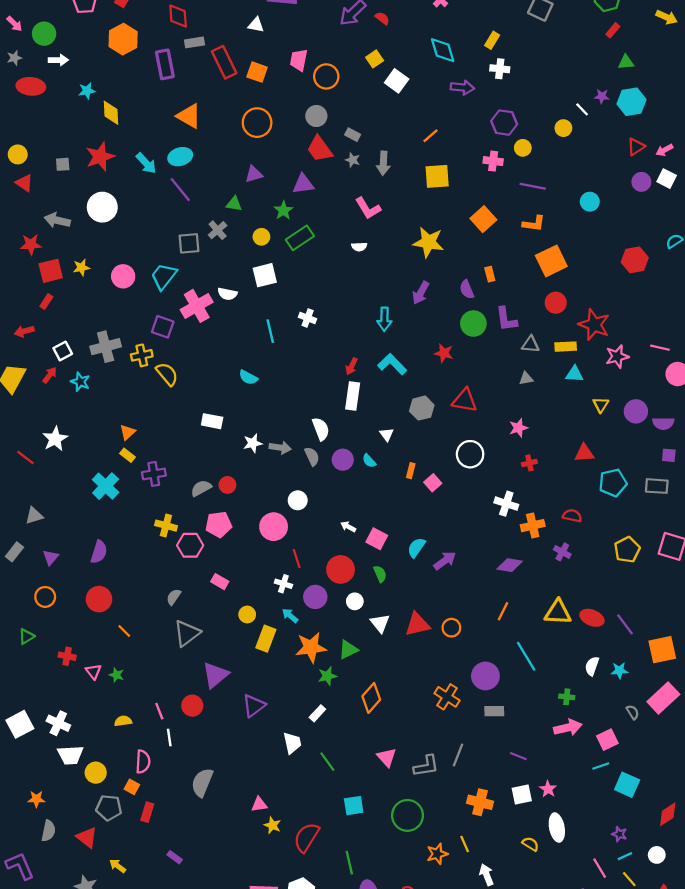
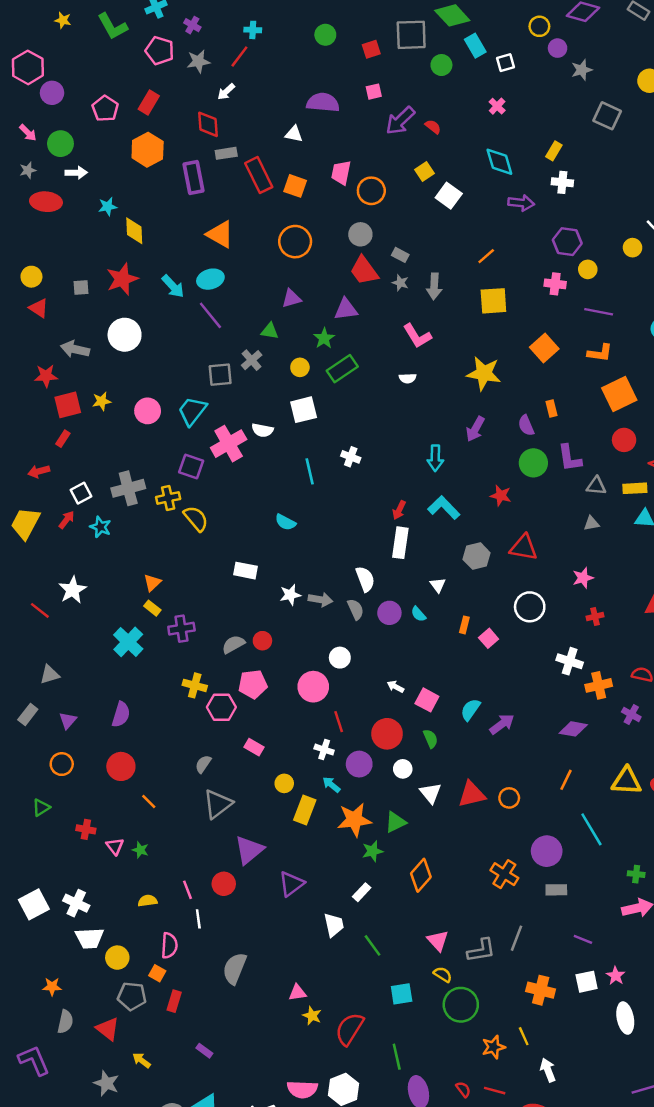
yellow semicircle: (530, 844) -> (443, 974), moved

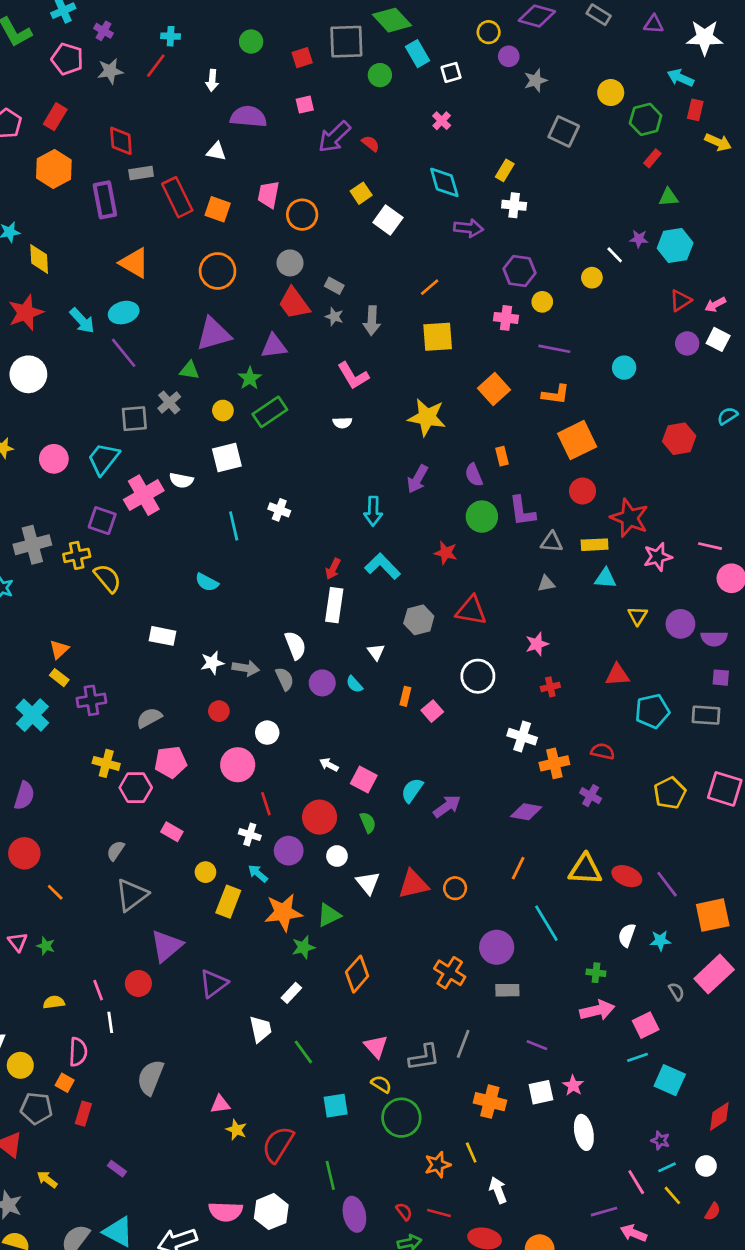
white arrow: (226, 92) -> (212, 80), moved, turned -42
purple triangle: (291, 298) -> (214, 334), size x1.6
red circle: (262, 641) -> (219, 711), moved

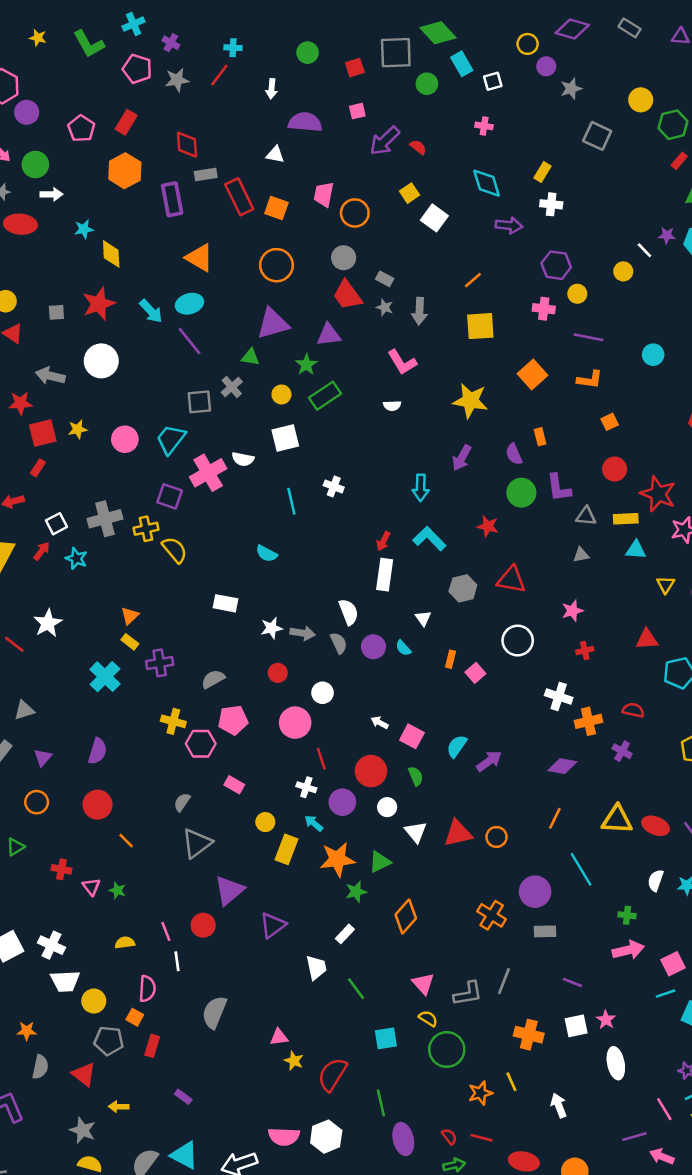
pink cross: (442, 121) -> (484, 126), turned -35
orange square: (577, 440) -> (610, 422), size x0.5
yellow arrow: (47, 1179) -> (119, 1107), turned -36
white arrow: (498, 1190) -> (559, 1105), moved

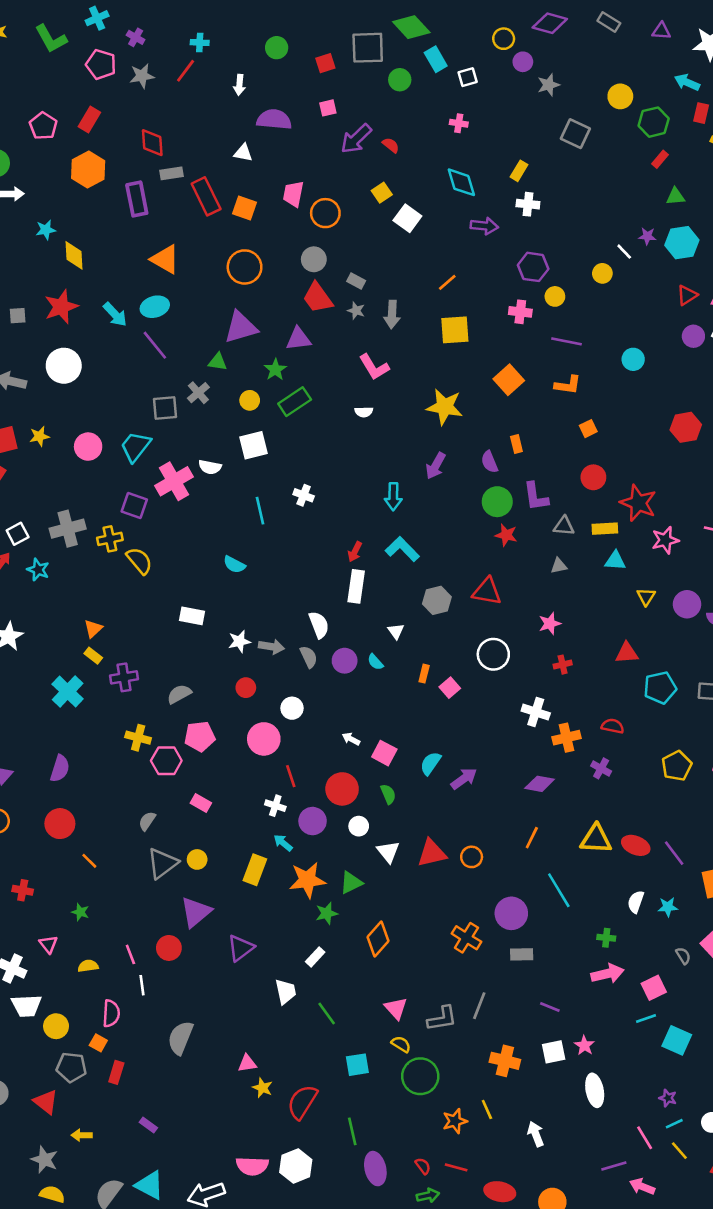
red star: (488, 526) -> (506, 535), moved
yellow circle: (265, 822) -> (197, 859), moved
pink triangle: (91, 887) -> (48, 944), moved

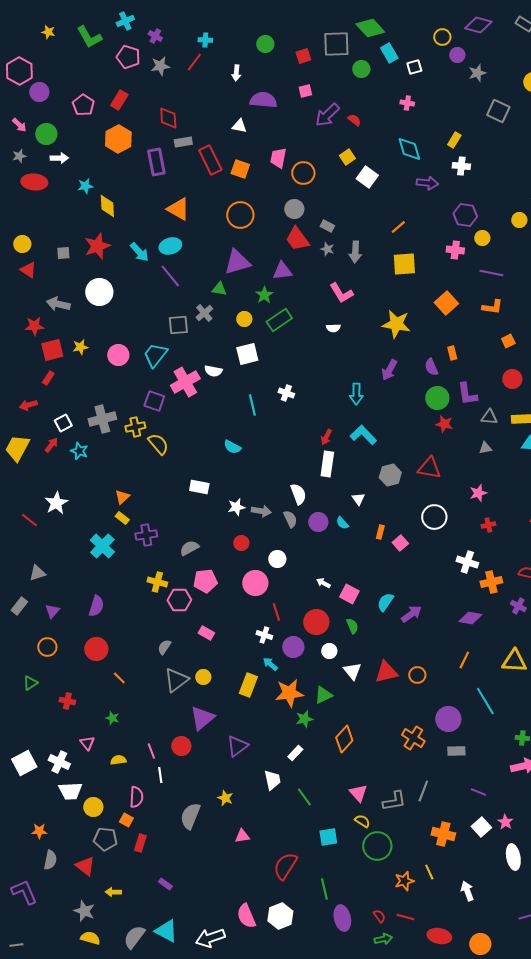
white square: (554, 1052) -> (481, 827), turned -30
yellow star: (263, 1088) -> (225, 798), moved
pink semicircle: (252, 1166) -> (246, 916), turned 65

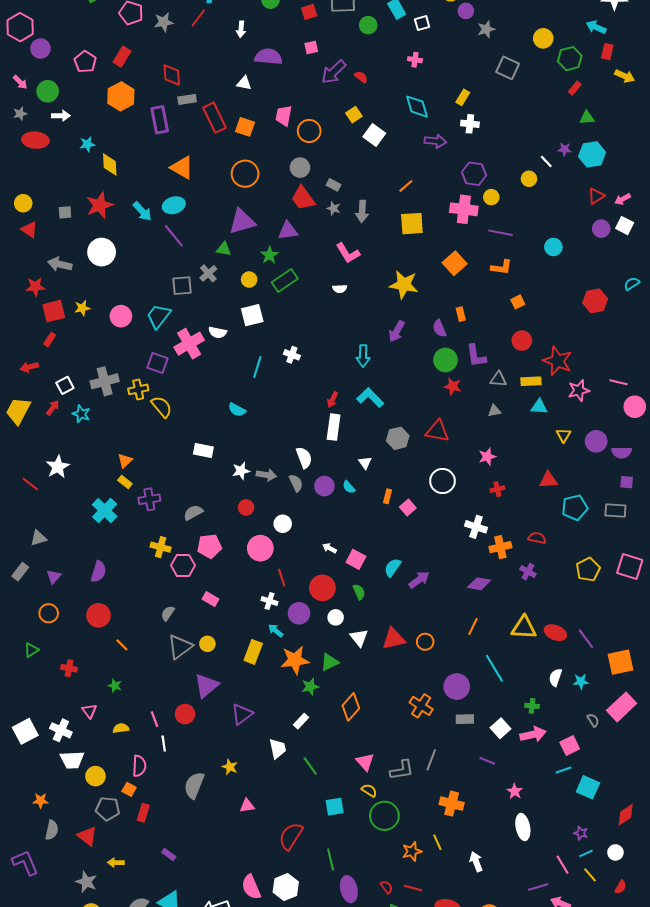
pink cross: (455, 250) -> (464, 209), size x1.5
cyan line: (252, 405) -> (257, 367), turned 30
white square: (481, 827) -> (500, 728), moved

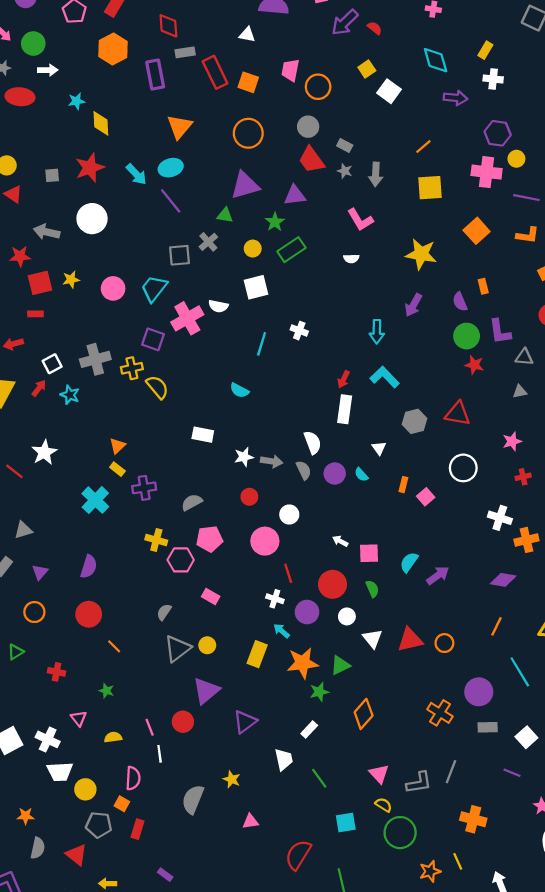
orange triangle: (182, 168) -> (180, 127), turned 40
red rectangle: (50, 340) -> (35, 314), turned 56
pink square: (356, 559) -> (369, 553), turned -30

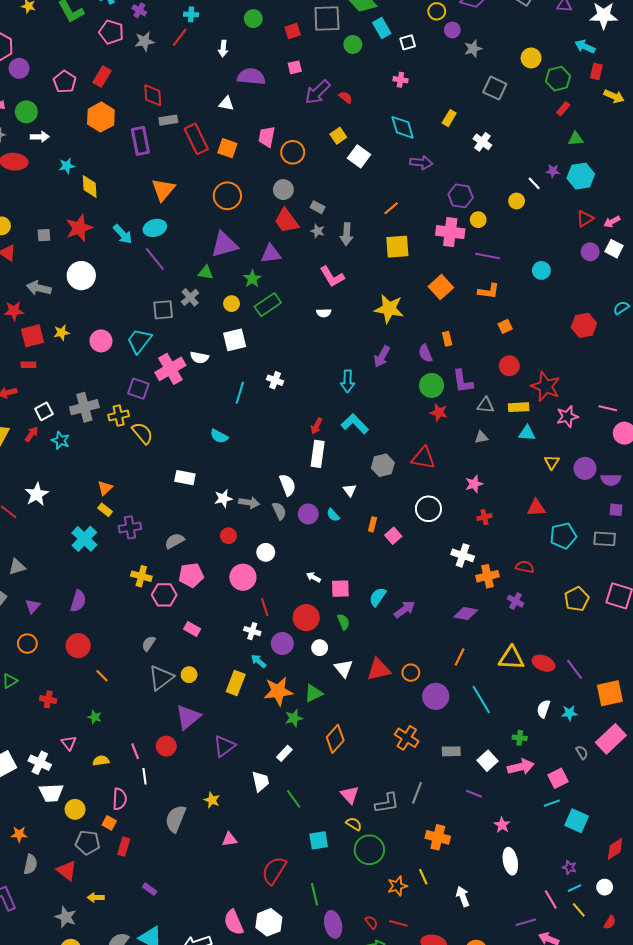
white cross: (493, 79) -> (482, 142), moved, turned 30
purple circle: (479, 692) -> (436, 696), moved

